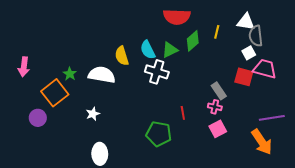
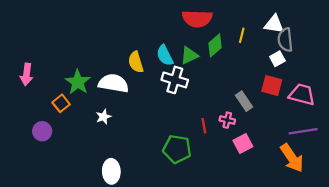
pink trapezoid: (265, 69) -> (302, 94), moved
green star: (70, 74) -> (78, 82), size x1.6
orange square: (55, 93) -> (61, 103), size x0.6
pink cross: (215, 107) -> (227, 120), moved
white star: (93, 114) -> (103, 117), moved

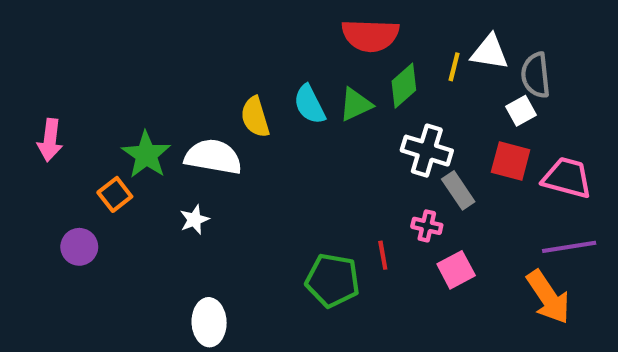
white triangle: (274, 24) -> (490, 52), moved
white cross: (175, 80) -> (427, 151), moved
red line: (204, 126) -> (383, 255), moved

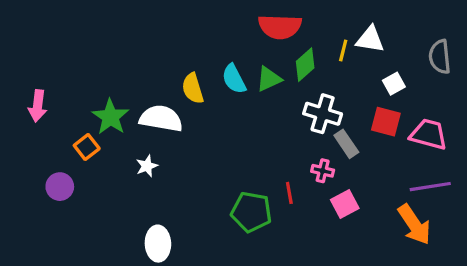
gray semicircle: (536, 75) -> (440, 57), moved

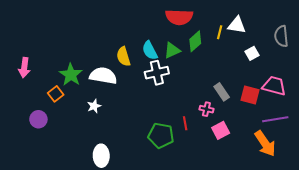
white cross: (323, 114) -> (157, 73), moved, turned -30
red square: (386, 122) -> (250, 95), moved

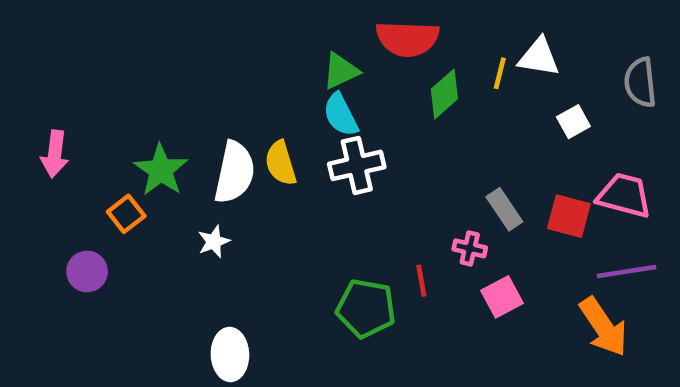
green triangle: (172, 50) -> (341, 71), moved
yellow semicircle: (123, 56) -> (281, 163), moved
white semicircle: (103, 76) -> (235, 172), turned 92

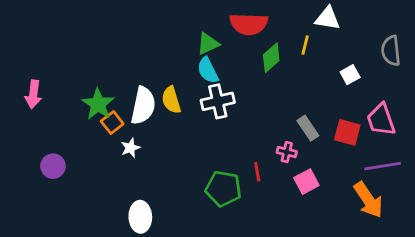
white triangle: (539, 57) -> (328, 18), moved
pink trapezoid: (624, 195) -> (381, 120), turned -124
orange square: (126, 214) -> (112, 122), moved

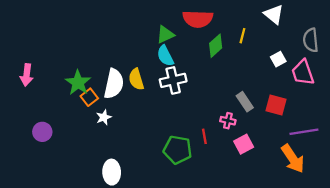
white triangle: (328, 18) -> (274, 14), moved, turned 30
pink trapezoid: (381, 120) -> (303, 73), moved

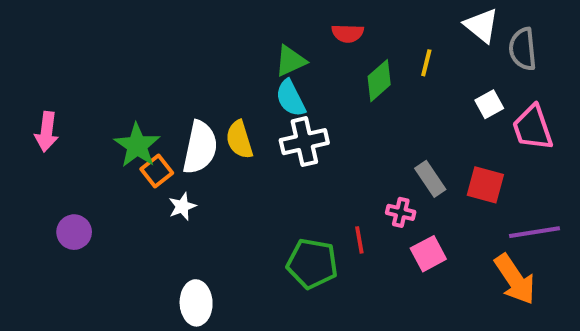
red semicircle: (198, 19) -> (348, 33), size x0.6
gray semicircle: (311, 40) -> (523, 49), moved

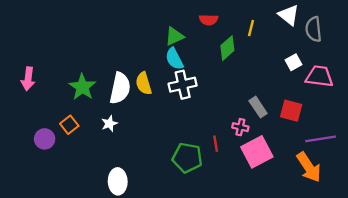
yellow line: (426, 63) -> (251, 28), moved
pink trapezoid: (533, 128) -> (319, 76), turned 116
orange square: (157, 171) -> (69, 125), moved
pink square: (428, 254) -> (257, 152), size x1.5

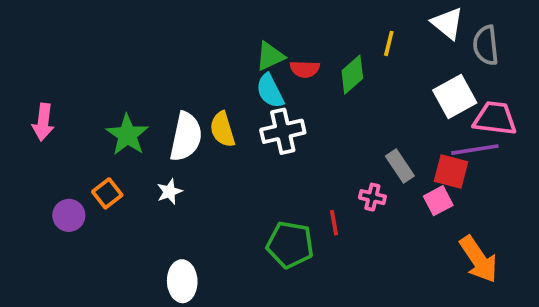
red semicircle: (209, 20) -> (305, 69), moved
white square: (293, 62) -> (455, 96), size x1.6
purple line: (321, 139) -> (475, 150), moved
pink square: (257, 152) -> (438, 201), moved, size x0.6

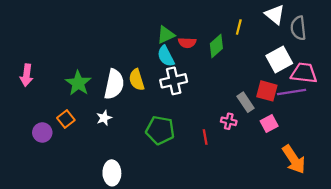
red square: (451, 171) -> (267, 91), moved
green pentagon: (290, 245) -> (160, 130), moved

